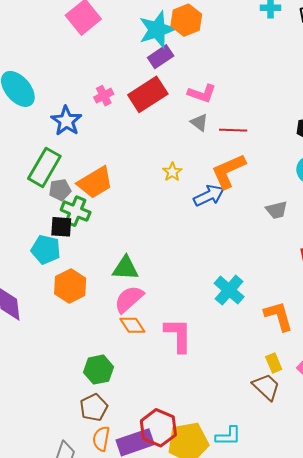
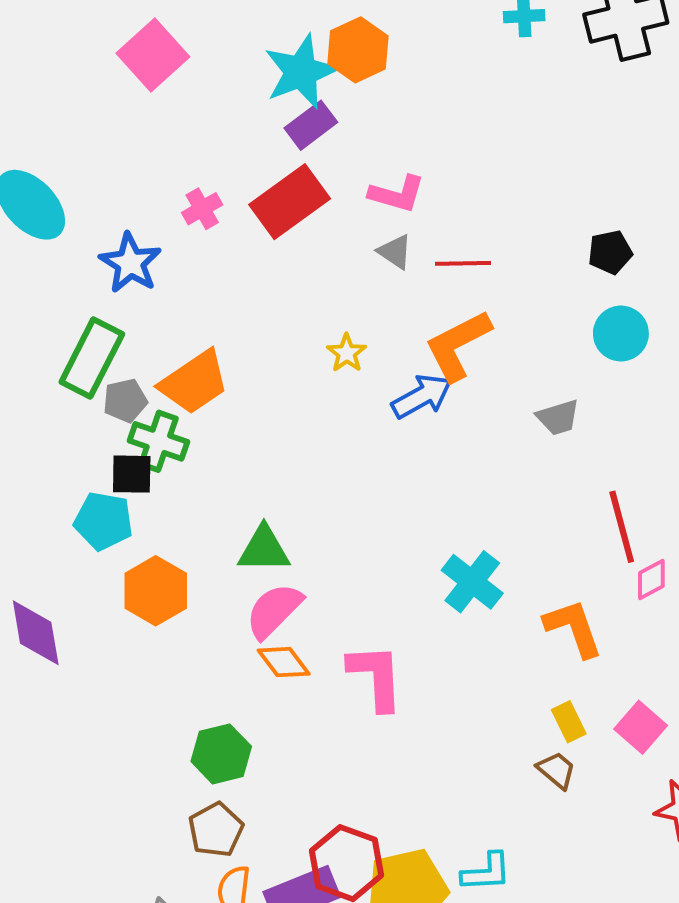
brown trapezoid: (266, 387) -> (556, 770), size x0.7

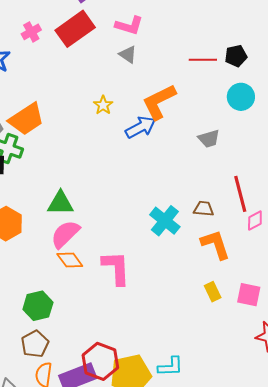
red line: (463, 263) -> (203, 60), moved
pink square: (641, 727) -> (249, 295), turned -30
brown trapezoid: (556, 770) -> (204, 209), moved, turned -35

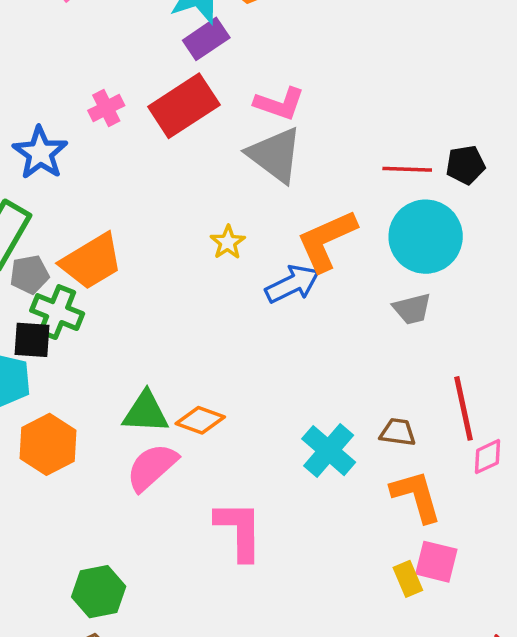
gray triangle: (128, 55) -> (275, 155), size x1.8
cyan circle: (241, 97) -> (426, 237), moved, size x1.5
orange diamond: (70, 260) -> (200, 420), moved, turned -36
pink square: (249, 295) -> (436, 562), moved

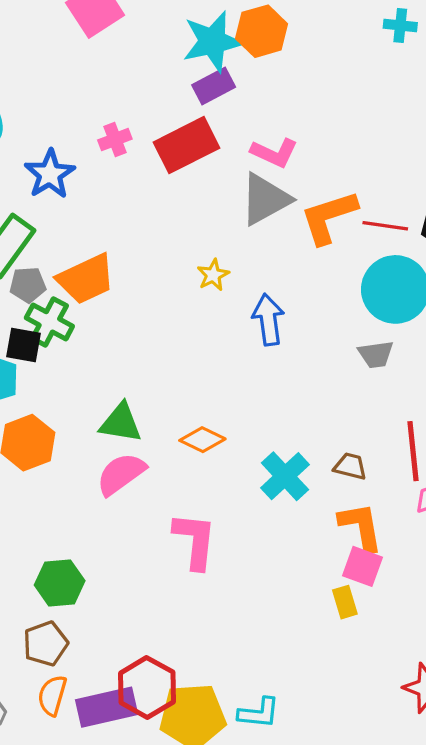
gray triangle: (275, 155) -> (265, 199), turned 48
orange L-shape: (327, 240) -> (329, 217), moved
blue arrow: (292, 284) -> (268, 320), turned -78
orange diamond: (200, 420) -> (202, 440), moved
pink square: (436, 562) -> (363, 566), moved

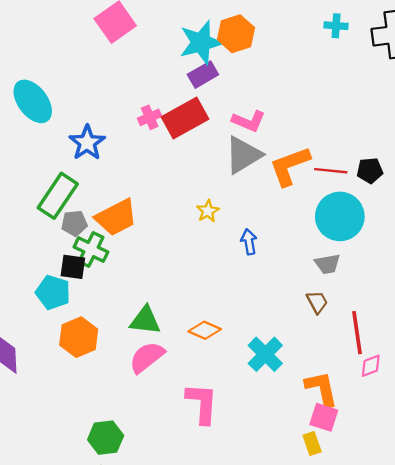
pink cross: (115, 139) -> (150, 117), moved
blue arrow: (268, 320) -> (249, 242), size x0.7
brown trapezoid: (350, 466) -> (317, 302), moved, turned 50

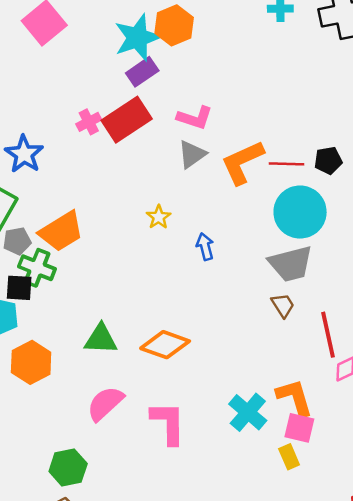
gray triangle: (243, 155) -> (192, 154), size x0.7
gray trapezoid: (327, 264) -> (291, 264), size x1.6
orange diamond: (205, 330) -> (165, 345), size x1.4
cyan cross: (265, 354) -> (248, 412), moved
pink semicircle: (147, 357) -> (105, 403), moved

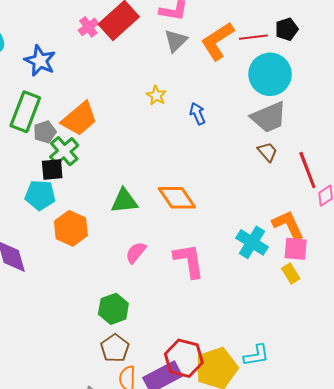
green cross: (37, 268) -> (64, 151), turned 36
orange diamond: (165, 345) -> (177, 198), turned 45
pink semicircle: (105, 403) -> (136, 253), size x0.7

